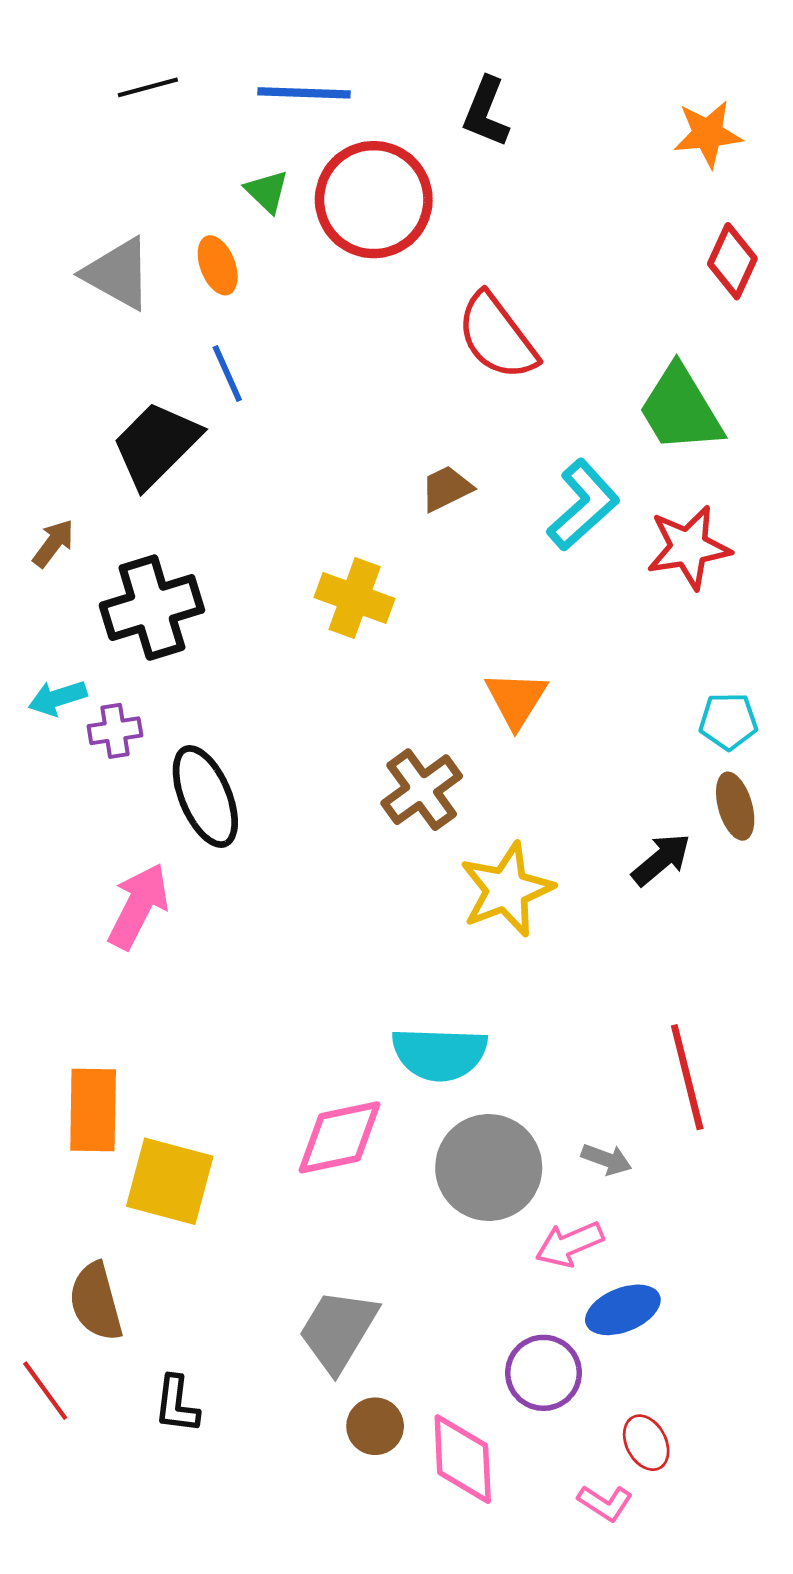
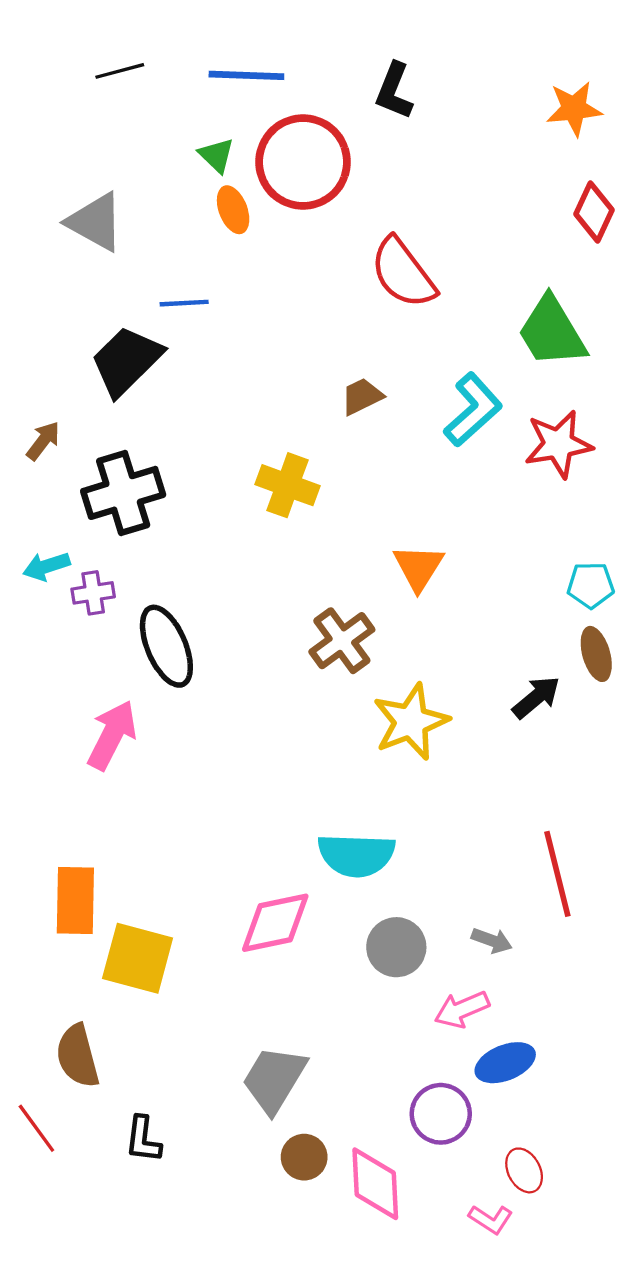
orange ellipse: (218, 265) -> (233, 210), moved
blue line: (227, 373) -> (184, 303), turned -69
gray circle: (489, 1167) -> (396, 947), size x0.7

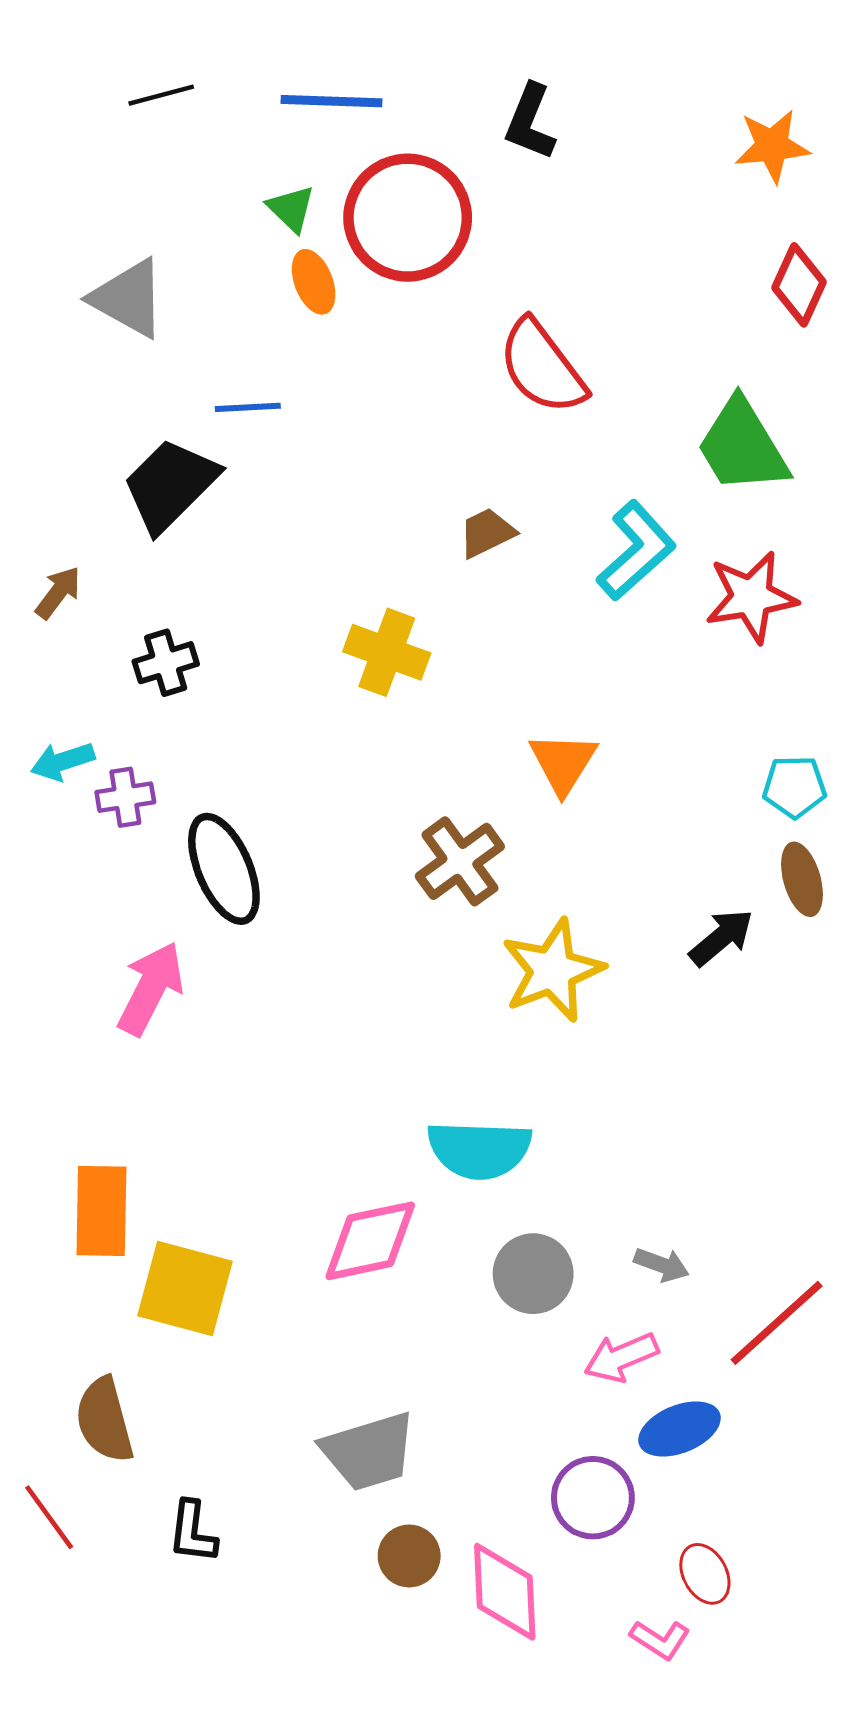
black cross: (123, 493) -> (166, 663), size x0.6
red line: (557, 874) -> (777, 1323), moved, turned 62
gray trapezoid: (274, 1079) -> (369, 1451), turned -138

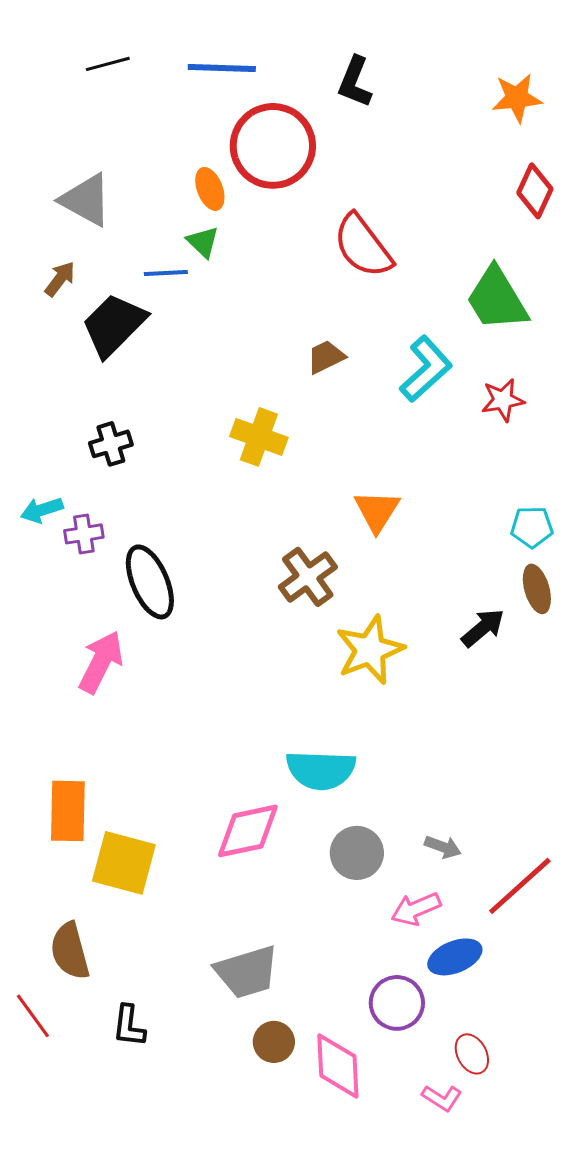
green triangle: (291, 209) -> (203, 242), moved
brown arrow: (58, 593) -> (60, 279), moved
red star: (751, 597) -> (503, 400), size x0.7

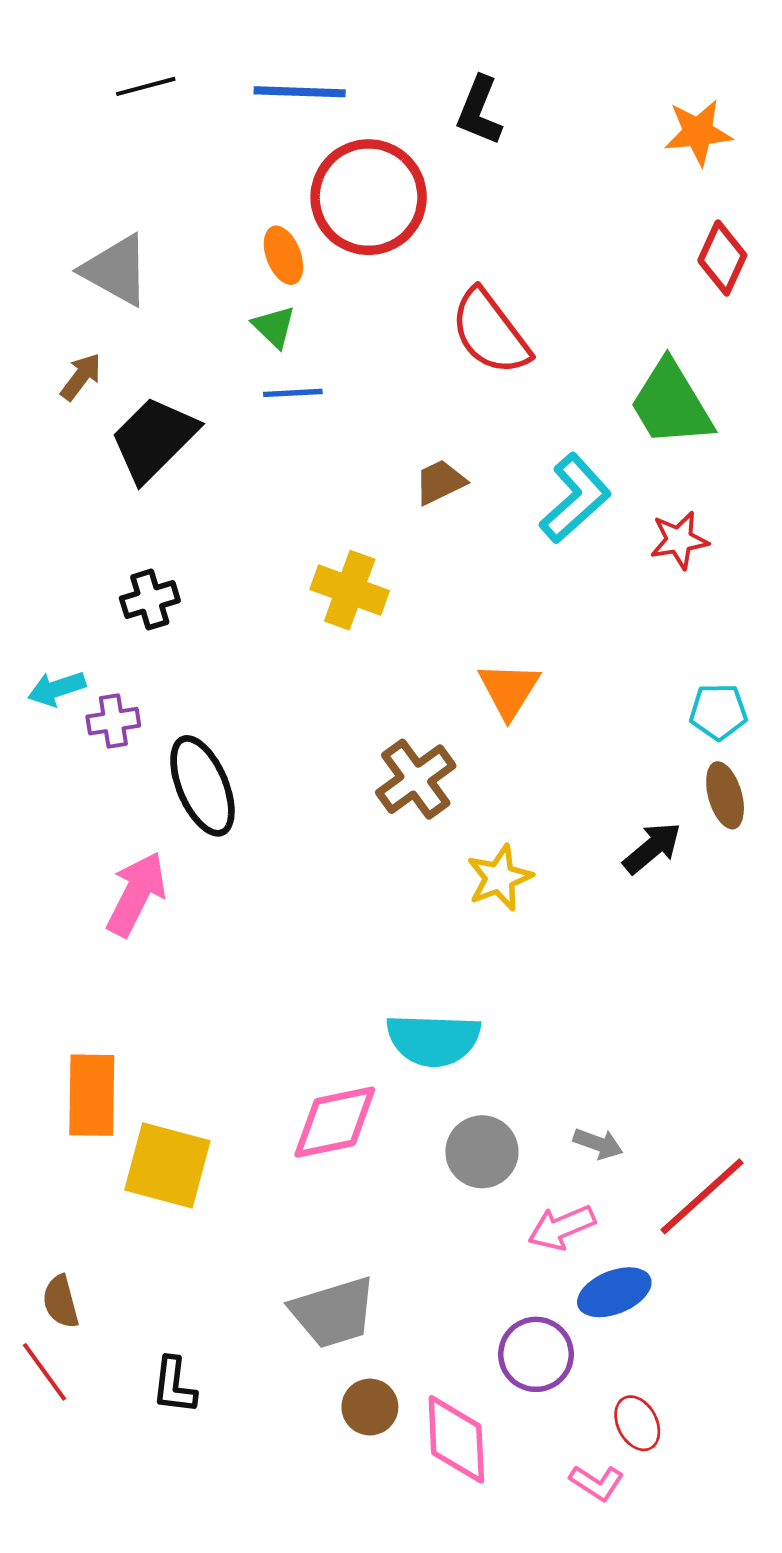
blue line: (166, 273) -> (293, 393), moved
yellow star: (370, 650) -> (500, 878), size x0.7
brown semicircle: (70, 951) -> (61, 1302), moved, size x0.7

